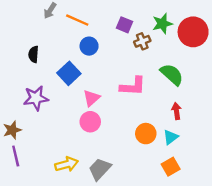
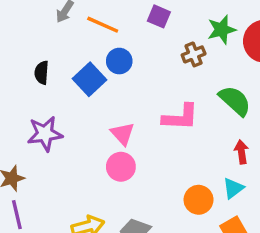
purple square: (125, 25) -> (159, 16), moved
blue square: (69, 73) -> (90, 79), moved
pink triangle: (91, 98) -> (123, 134), turned -30
orange circle: (146, 134) -> (199, 200), moved

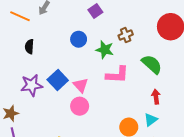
purple square: (159, 16) -> (95, 11), moved, turned 32
orange line: (103, 25) -> (20, 16), moved
green star: (222, 30) -> (105, 50), moved, turned 30
blue square: (90, 79) -> (58, 80), moved

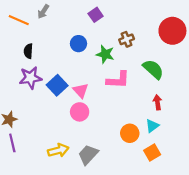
purple star: (32, 85) -> (30, 78), moved

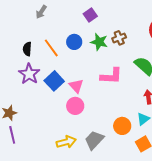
orange line: (19, 20) -> (51, 48), moved, turned 30
green star: (105, 54) -> (99, 42), moved
purple star: (30, 78) -> (29, 74), turned -30
yellow arrow: (58, 150) -> (66, 142), moved
gray trapezoid: (88, 155) -> (94, 140), moved

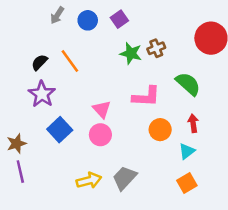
blue circle: (74, 42) -> (88, 20), moved
black semicircle: (27, 49) -> (39, 62), turned 40
blue square: (54, 81) -> (60, 130), moved
orange circle: (122, 126) -> (160, 130), moved

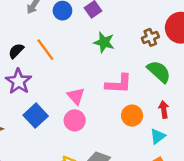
brown cross: (156, 48) -> (150, 37), moved

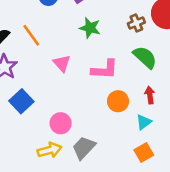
pink triangle: (76, 96) -> (62, 63), moved
pink circle: (75, 120) -> (61, 123), moved

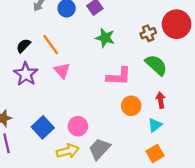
pink triangle: (62, 63) -> (62, 71), moved
blue square: (21, 101) -> (43, 127), moved

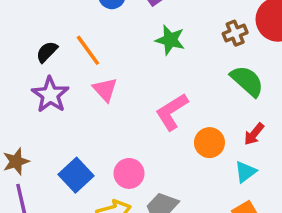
pink L-shape: (119, 76) -> (172, 112), moved, turned 145
red arrow: (161, 100) -> (254, 134), turned -133

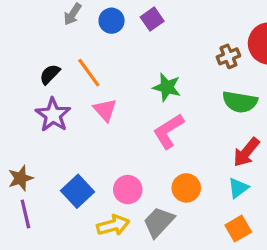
green star: (170, 40) -> (167, 87), moved
green semicircle: (247, 81) -> (240, 102), turned 148
red arrow: (254, 134) -> (246, 152), size x1.4
orange circle: (209, 143) -> (186, 188), moved

